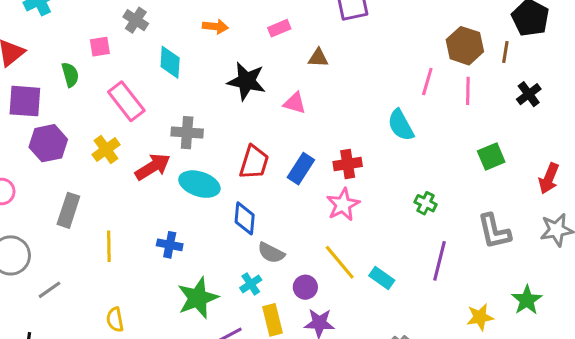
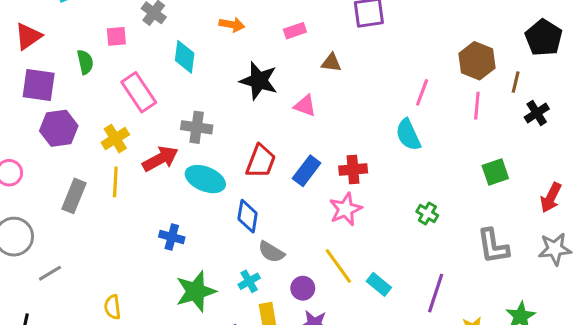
brown line: (505, 52) -> (516, 82), moved
pink line: (427, 81) -> (422, 92), moved
yellow line: (109, 246) -> (115, 182), moved
purple line: (440, 261) -> (436, 293), moved

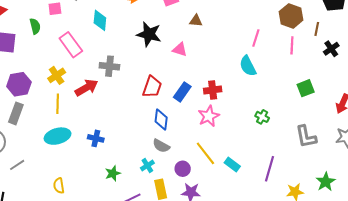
purple hexagon: (59, 128) -> (19, 84), moved
cyan ellipse: (205, 179) -> (58, 136), moved, turned -35
gray rectangle: (74, 196) -> (16, 113), moved
blue diamond: (248, 216) -> (161, 120), moved
green star: (196, 291) -> (113, 173), size x0.6

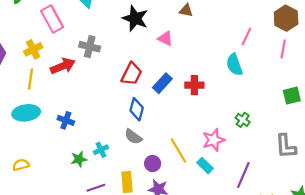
pink star: (209, 116) -> (214, 140), moved
cyan cross: (147, 165) -> (101, 150), moved
yellow semicircle: (59, 186) -> (21, 165), turned 77

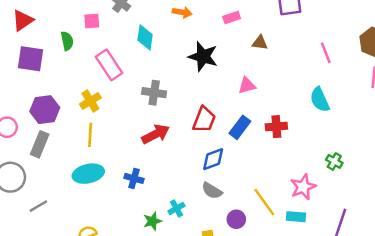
pink line: (246, 36) -> (326, 53), moved, turned -42
pink triangle: (165, 38) -> (247, 85), moved, turned -35
red arrow: (63, 66) -> (156, 134), moved
blue diamond: (137, 109) -> (213, 159), turned 60
cyan rectangle: (205, 166) -> (296, 217), turned -35

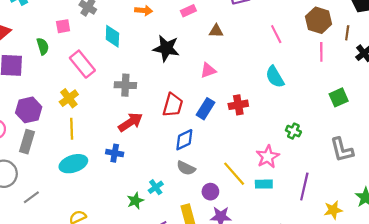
blue cross: (134, 178) -> (115, 153), moved

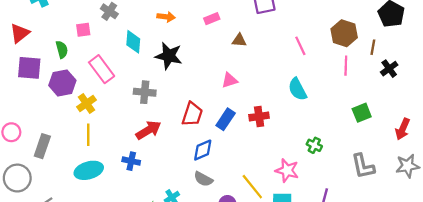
black star: (166, 48) -> (169, 56), moved
purple hexagon: (29, 110) -> (62, 83), moved
pink star: (268, 157) -> (287, 170), turned -30

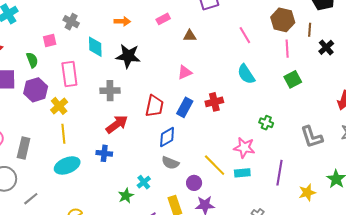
pink rectangle: (102, 69) -> (69, 74), turned 35
green square: (362, 113) -> (293, 79), moved

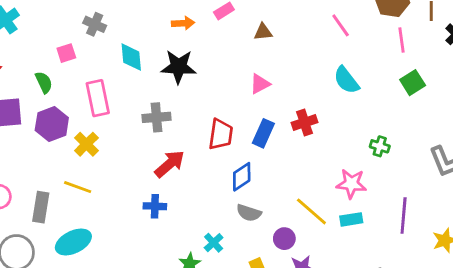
orange arrow: (122, 21) -> (183, 23), moved
yellow line: (63, 134) -> (78, 187), moved, turned -60
cyan ellipse: (67, 165) -> (73, 242), moved

